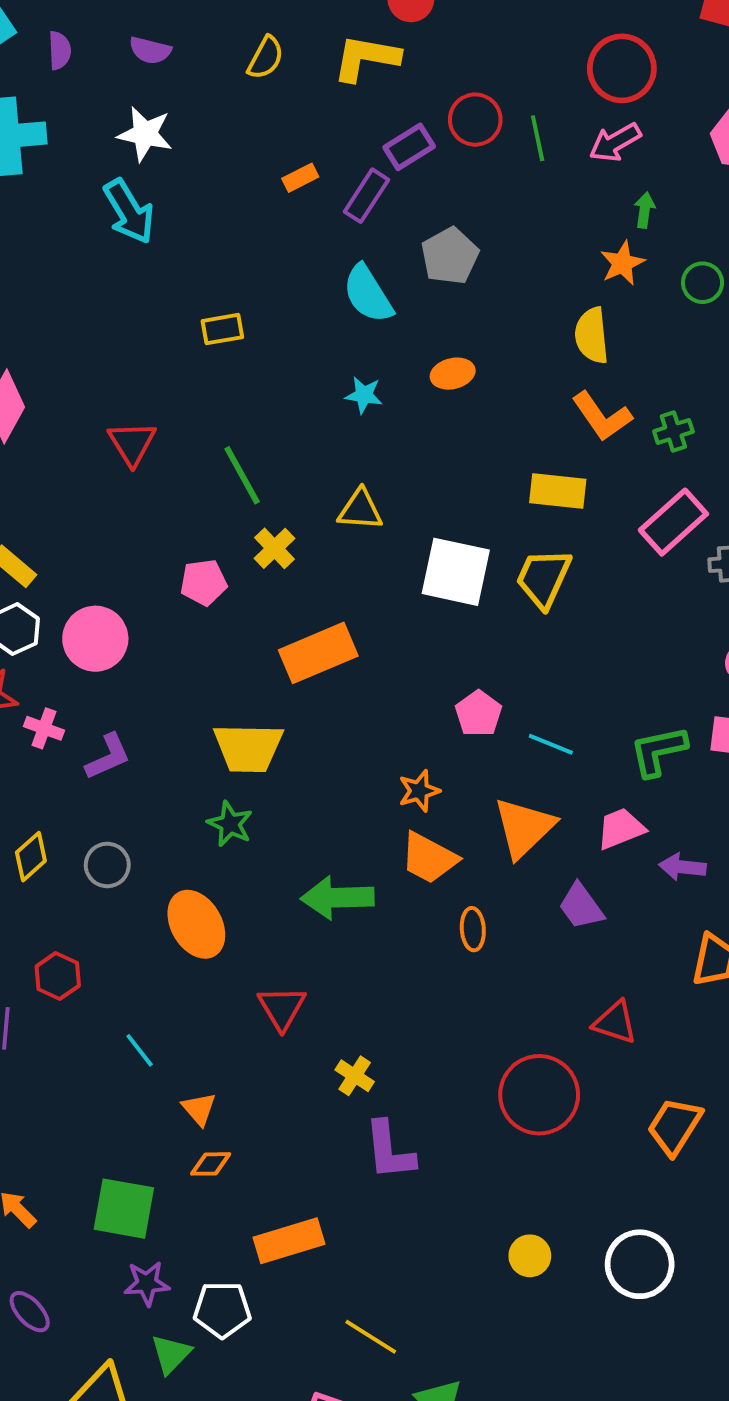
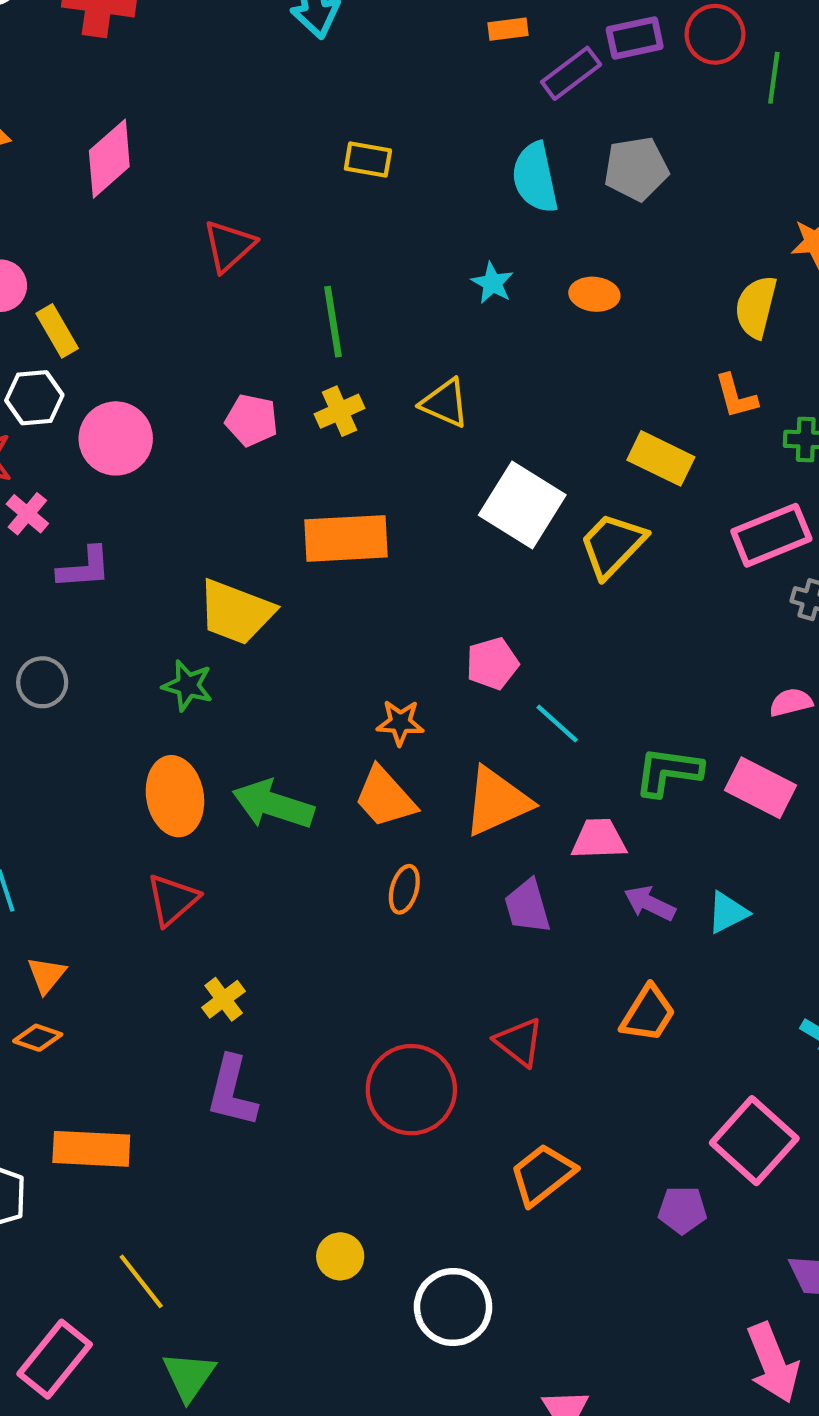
orange L-shape: (602, 416) -> (736, 396), size x0.7
green star: (230, 824) -> (188, 686), turned -30
orange ellipse: (196, 924) -> (175, 796), moved

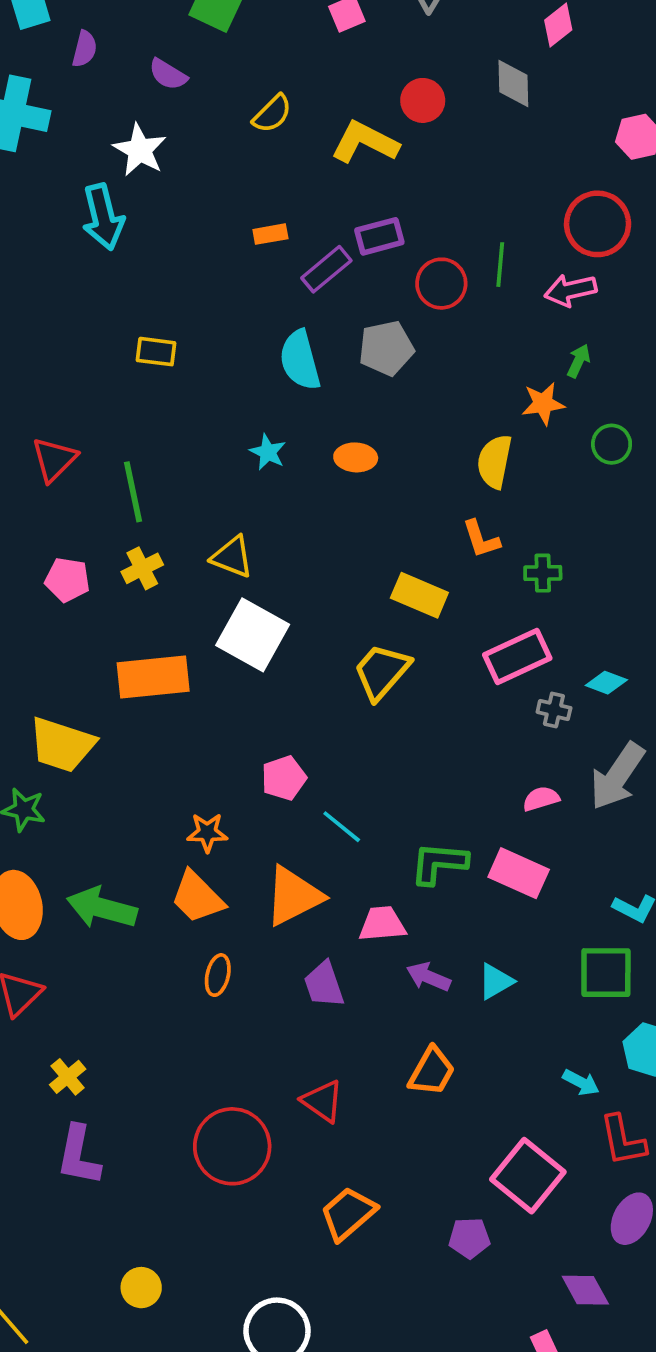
red circle: (715, 34) -> (441, 284), moved
red triangle: (229, 246) -> (54, 459), moved
white square: (522, 505) -> (253, 635), moved
yellow circle: (340, 1256) -> (141, 1288), moved

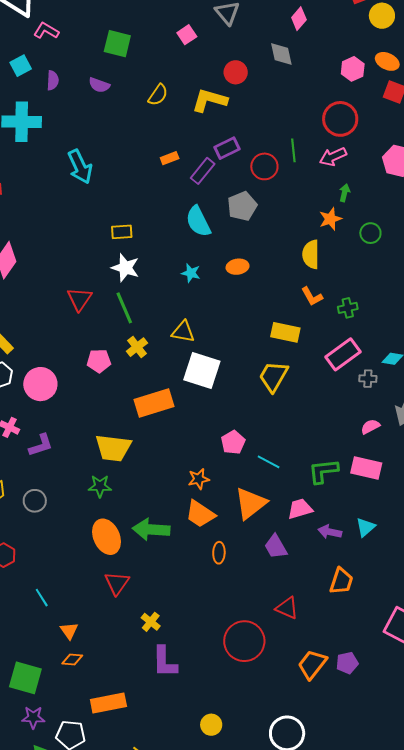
white star: (140, 150) -> (125, 268), moved
purple pentagon: (469, 1238) -> (347, 663), moved

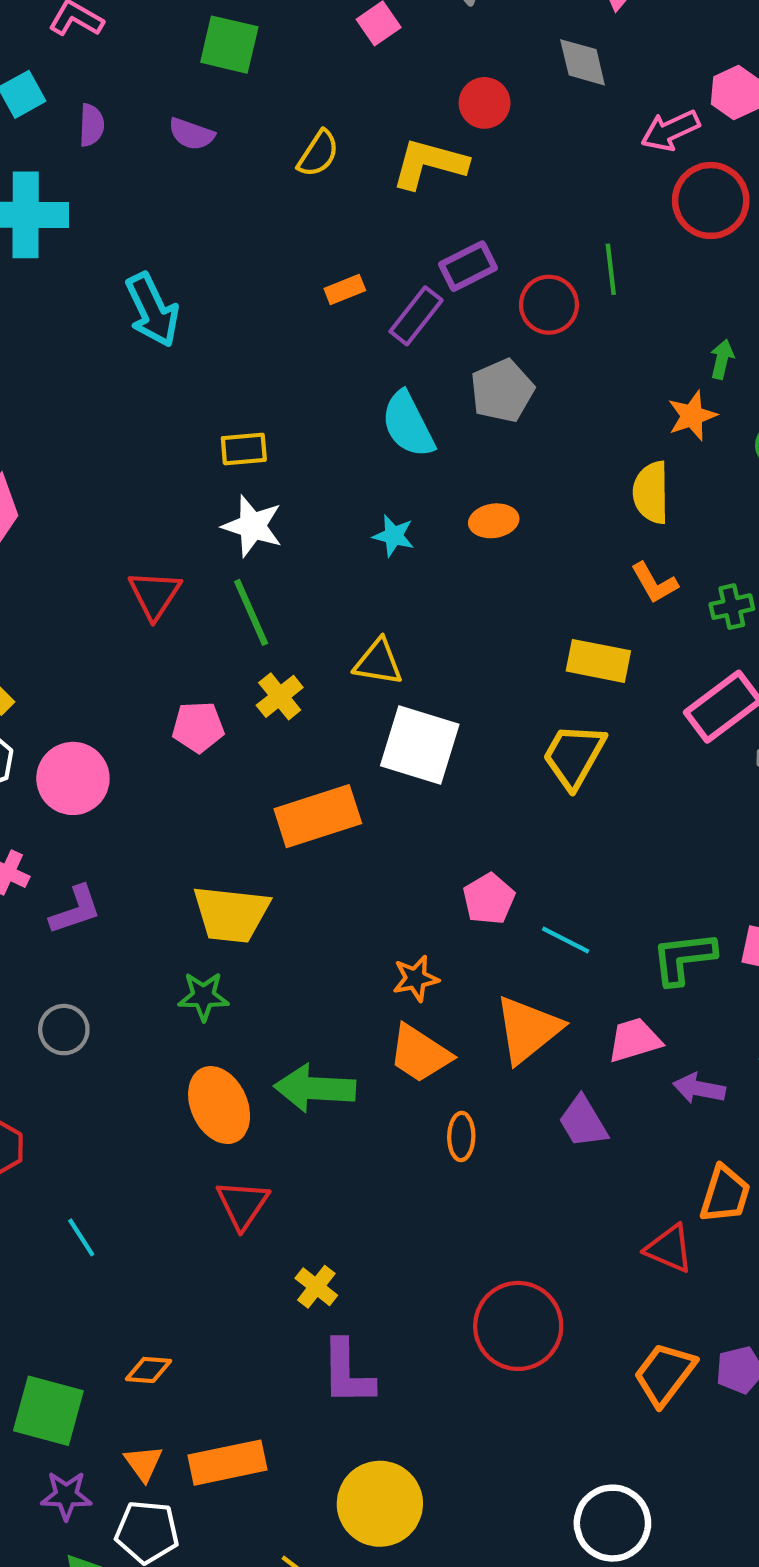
pink arrow: (333, 157) -> (670, 130), moved
red triangle: (287, 608) -> (669, 1249), moved
orange triangle: (69, 631) -> (143, 1463), moved
yellow circle: (211, 725) -> (380, 1504), moved, size x1.8

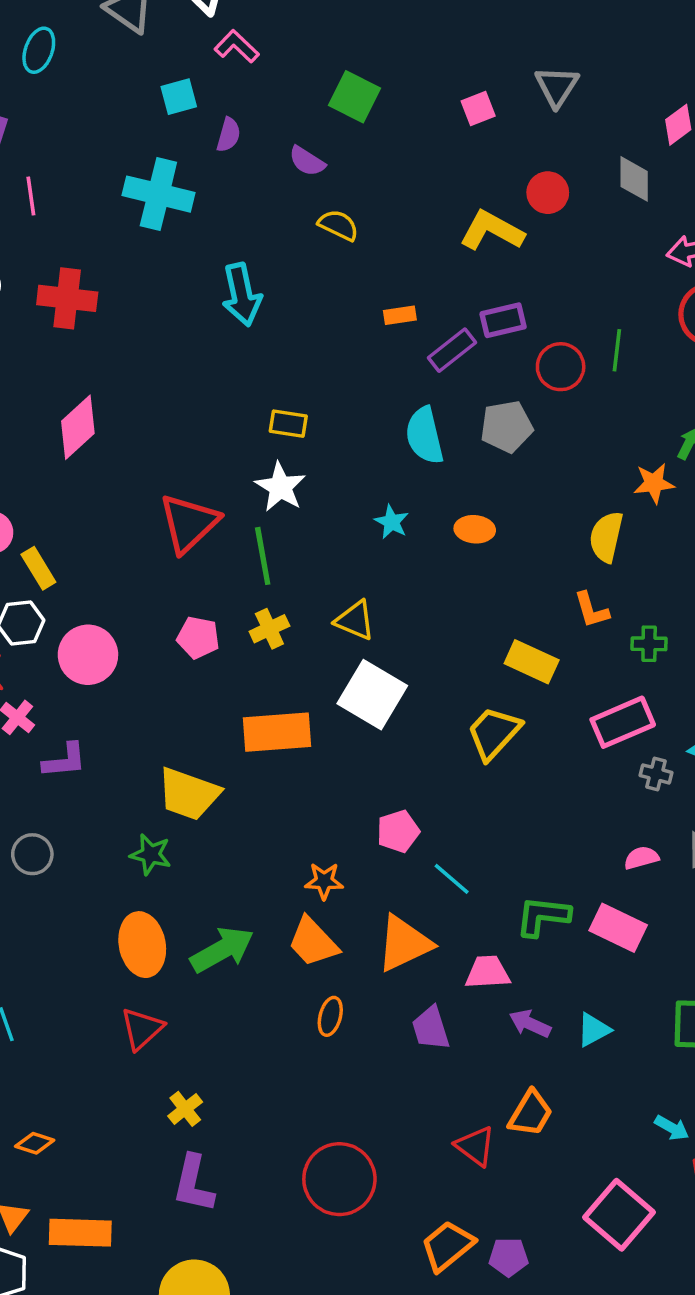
yellow semicircle: (318, 154) -> (338, 225), moved, turned -111
red triangle: (155, 595) -> (189, 523), size x1.4
green arrow: (315, 1088) -> (222, 950), turned 134

